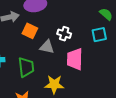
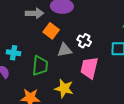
gray triangle: (47, 47) -> (65, 50), turned -35

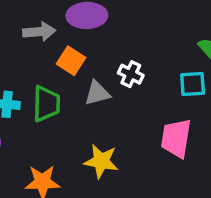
green trapezoid: (40, 66) -> (46, 104), moved
pink trapezoid: (89, 68) -> (176, 138), moved

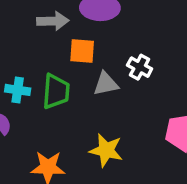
orange square: (71, 61) -> (82, 51), turned -32

